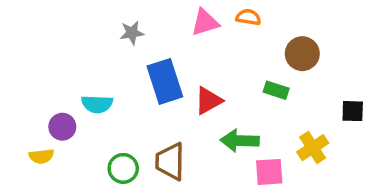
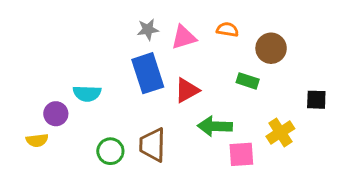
orange semicircle: (248, 17) -> (227, 30), moved
pink triangle: (205, 22) -> (184, 37), moved
gray star: (132, 33) -> (148, 30), moved

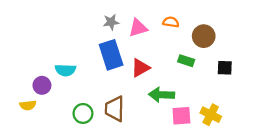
black square: (316, 100) -> (225, 68), moved
yellow cross: (280, 132) -> (211, 115), moved, turned -30

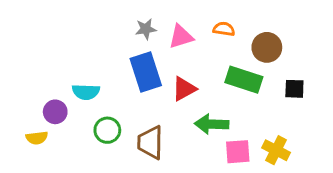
green rectangle: (186, 61) -> (244, 80), size x1.6
green circle: (83, 113) -> (107, 130), moved

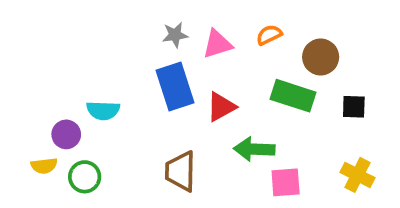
orange semicircle: (224, 29) -> (269, 35), turned -35
green circle: (107, 130) -> (85, 177), moved
yellow cross: (276, 150) -> (357, 175), moved

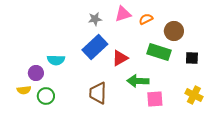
pink triangle: (217, 44) -> (123, 14), moved
blue rectangle: (175, 86) -> (95, 47), turned 65

